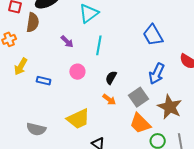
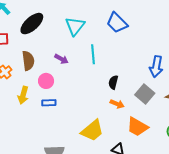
brown semicircle: (33, 22) -> (28, 61), moved
blue trapezoid: (153, 35) -> (117, 23), moved
pink circle: (77, 72) -> (46, 81), moved
orange trapezoid: (140, 123) -> (137, 127), moved

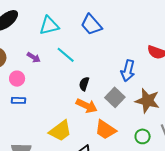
cyan triangle: (75, 26) -> (49, 25), turned 35
cyan line: (93, 54) -> (66, 55), turned -48
orange arrow: (117, 104) -> (87, 106), size x1.5

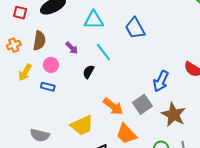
black semicircle: (84, 84) -> (88, 72), moved

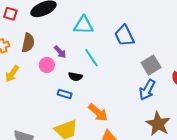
pink circle: (51, 65) -> (47, 65), moved
black semicircle: (88, 72) -> (75, 77), turned -112
blue rectangle: (48, 87) -> (65, 94), moved
gray square: (142, 104) -> (151, 65), moved

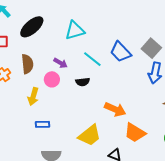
blue trapezoid: (124, 36) -> (121, 52), moved
yellow arrow: (12, 74) -> (33, 96), moved
blue rectangle: (65, 94) -> (43, 124), moved

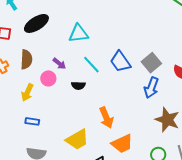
orange arrow: (115, 109) -> (106, 118), turned 35
orange trapezoid: (135, 133) -> (122, 144), turned -65

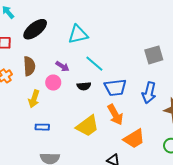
blue trapezoid: (120, 62) -> (115, 88), moved, turned -55
gray square: (151, 63) -> (154, 55), turned 30
blue arrow: (151, 88) -> (149, 93), moved
yellow trapezoid: (77, 140) -> (87, 126), moved

